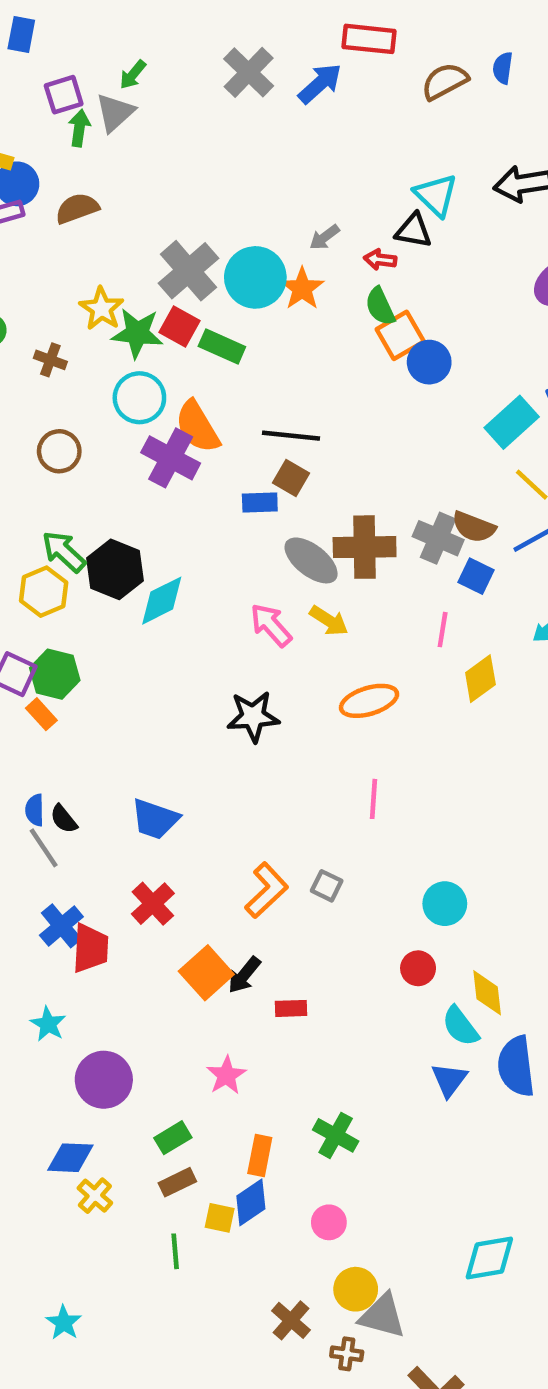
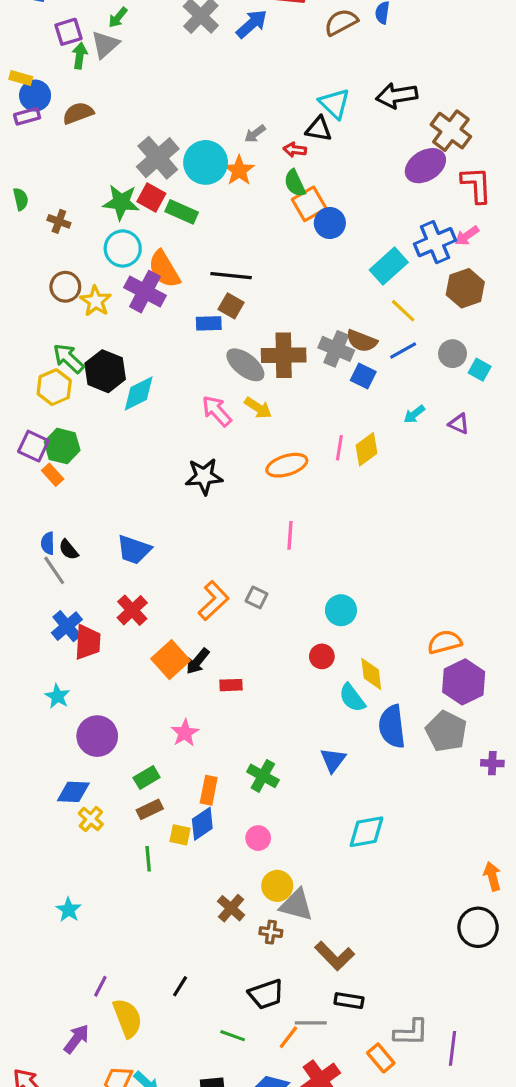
yellow star: (102, 309) -> (96, 301), moved
pink line: (443, 630) -> (339, 448), moved
blue triangle: (449, 1080) -> (333, 760), moved
cyan diamond: (489, 1258) -> (366, 832), moved

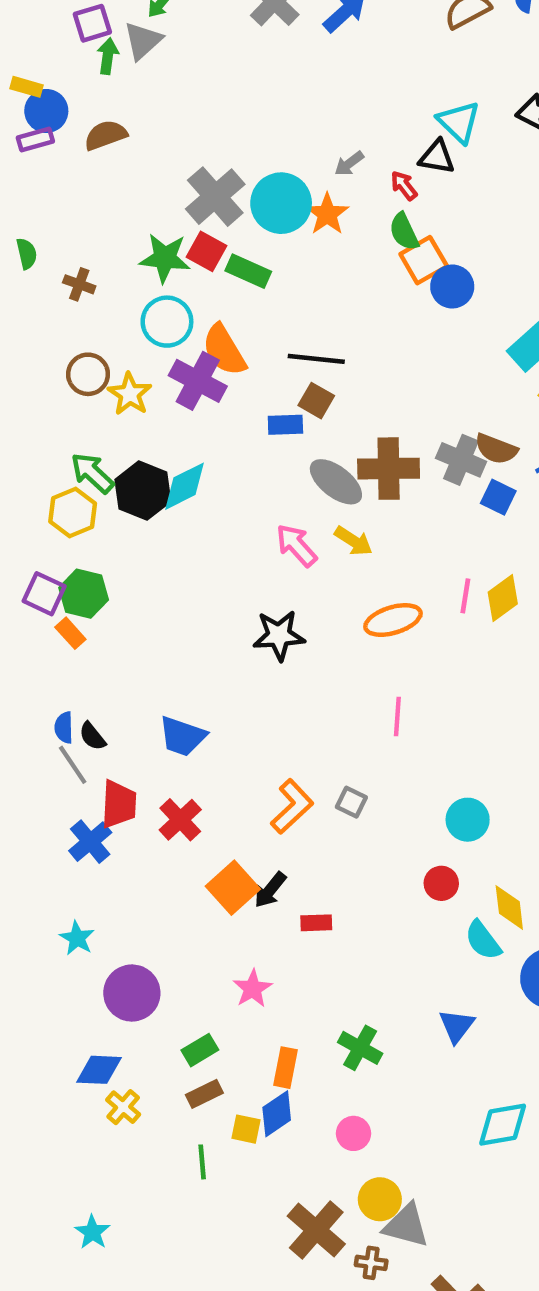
red arrow: (295, 150) -> (404, 186), turned 45
cyan diamond: (139, 393) -> (185, 486), moved
red trapezoid: (88, 642) -> (119, 804), moved
brown cross: (231, 908) -> (316, 1230), size x1.5

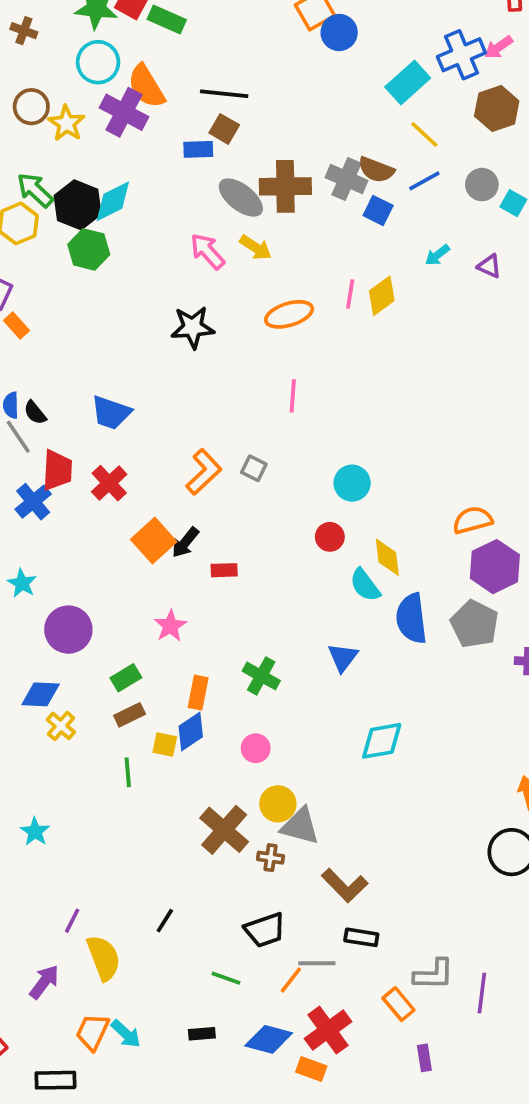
green hexagon: (84, 594) -> (89, 249), moved

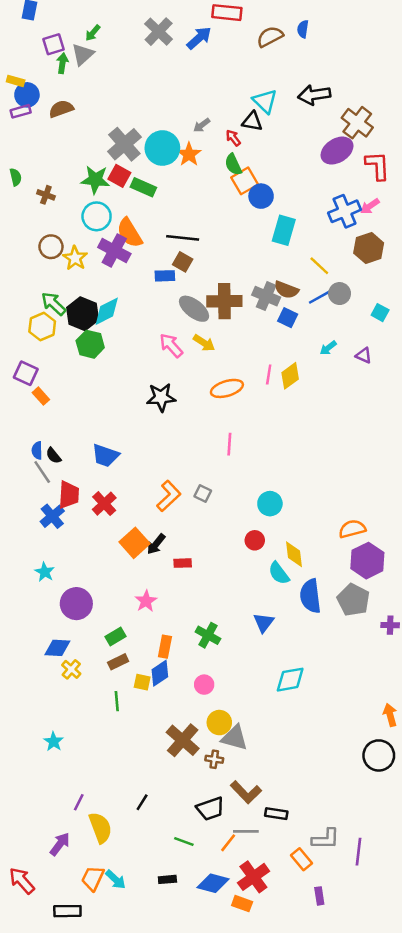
cyan rectangle: (408, 83) -> (284, 230), moved, turned -32
gray circle: (482, 185) -> (340, 294), moved
brown L-shape: (345, 885) -> (246, 792), moved

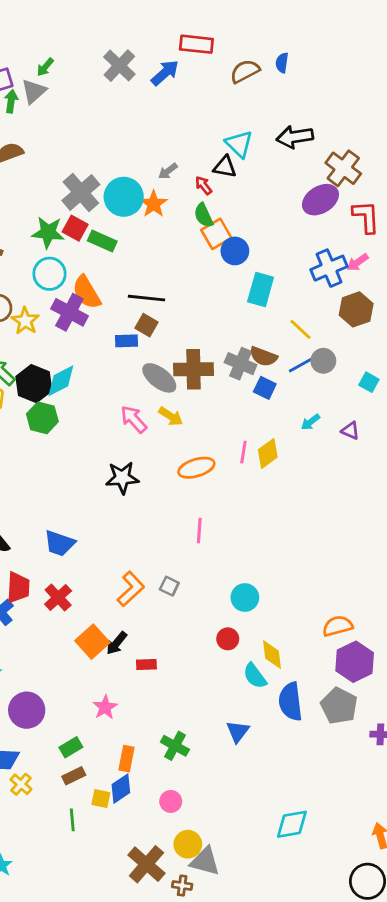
cyan diamond: (290, 680) -> (292, 824), moved

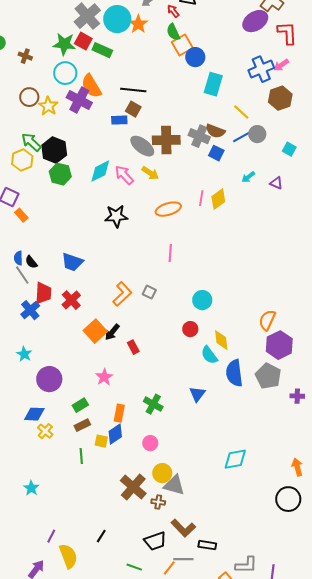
cyan diamond: (61, 381) -> (100, 171), moved
orange semicircle: (338, 626) -> (267, 320), turned -50
red rectangle: (146, 665) -> (133, 347), turned 64

